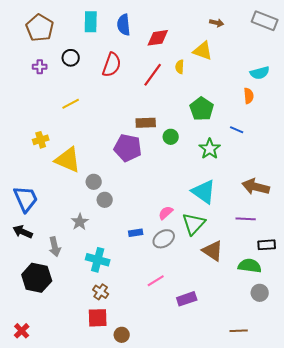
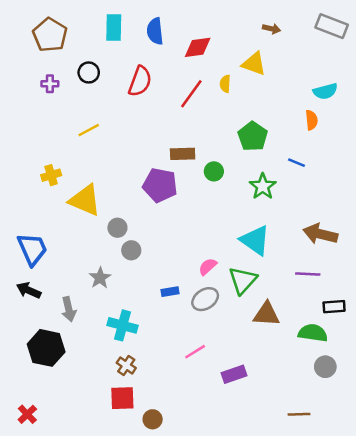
brown triangle: (213, 251) -> (266, 314), turned -30

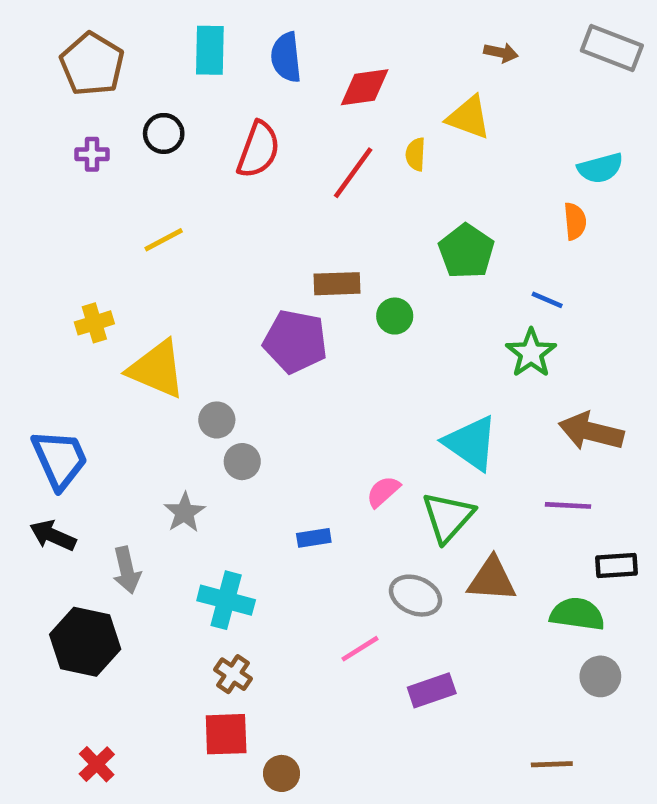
green star: (263, 186) -> (531, 353), moved
gray ellipse: (205, 299) -> (416, 596), moved, turned 56
red cross: (27, 414) -> (97, 764), moved

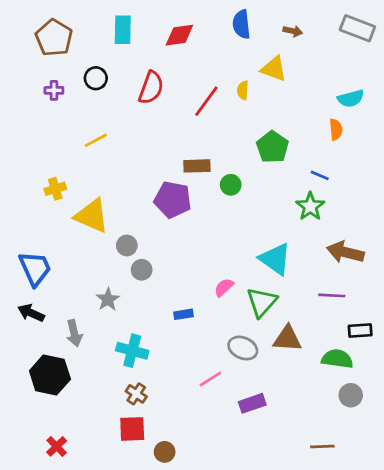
blue semicircle: (286, 57) -> (241, 24), moved
red diamond: (365, 87) -> (179, 35), moved

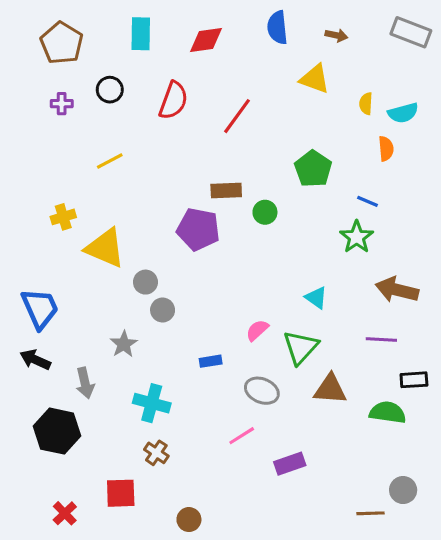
yellow semicircle: (243, 90) -> (366, 104), moved
cyan triangle: (275, 259) -> (316, 298), size x0.6
gray ellipse: (243, 348) -> (262, 391), moved
gray circle: (351, 395) -> (403, 490), moved
red square: (132, 429) -> (121, 493), moved

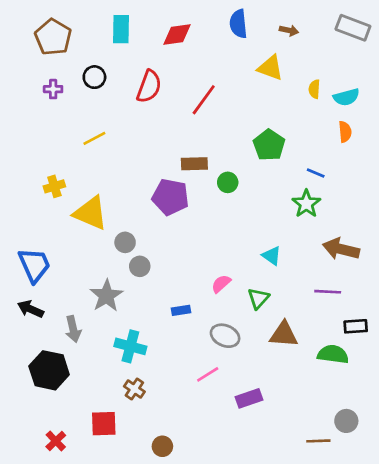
orange semicircle: (386, 149) -> (345, 132), moved
gray star: (124, 344) -> (106, 296), size x1.4
green triangle: (301, 347) -> (258, 298), size x0.7

